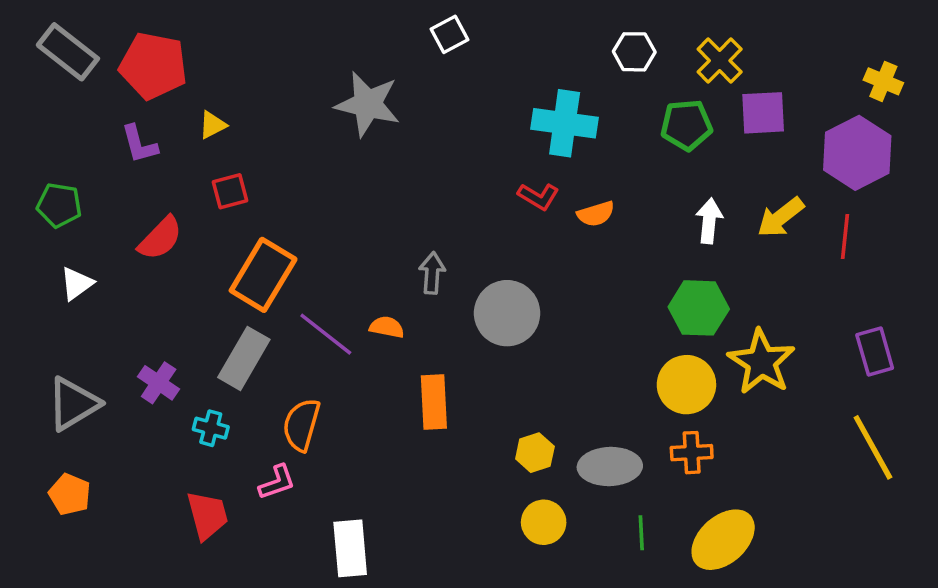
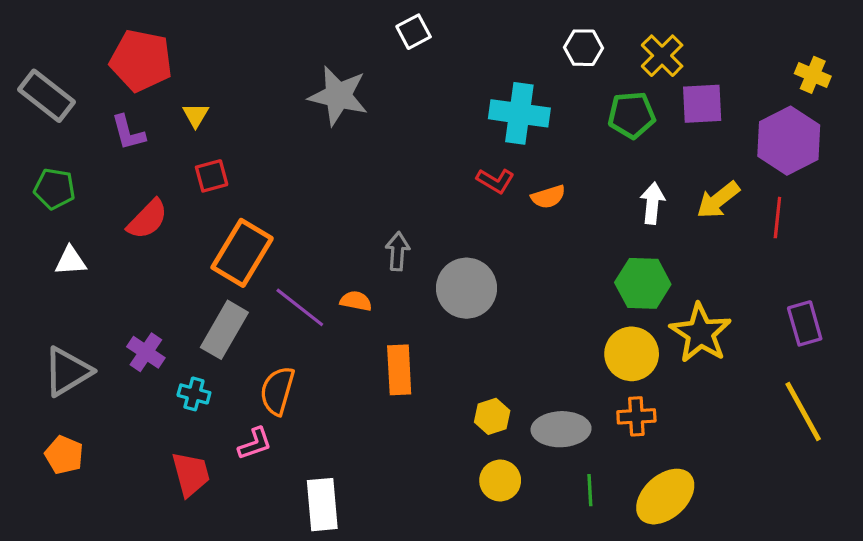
gray rectangle: (68, 52) -> (46, 96), moved
yellow triangle: (213, 125) -> (196, 115), turned -32
white triangle: (77, 284) -> (71, 261), turned 32

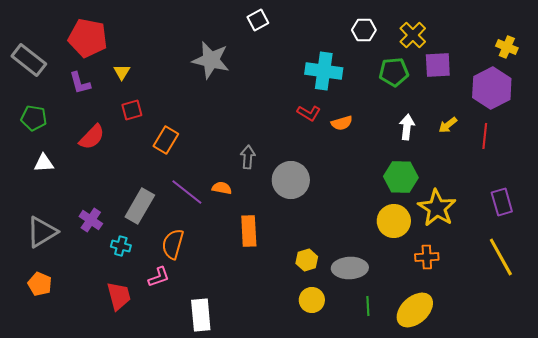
yellow arrow: (718, 200) -> (448, 125), size x0.7
orange rectangle: (242, 253) -> (166, 140), moved, size x0.7
orange cross: (636, 416) -> (427, 257), moved

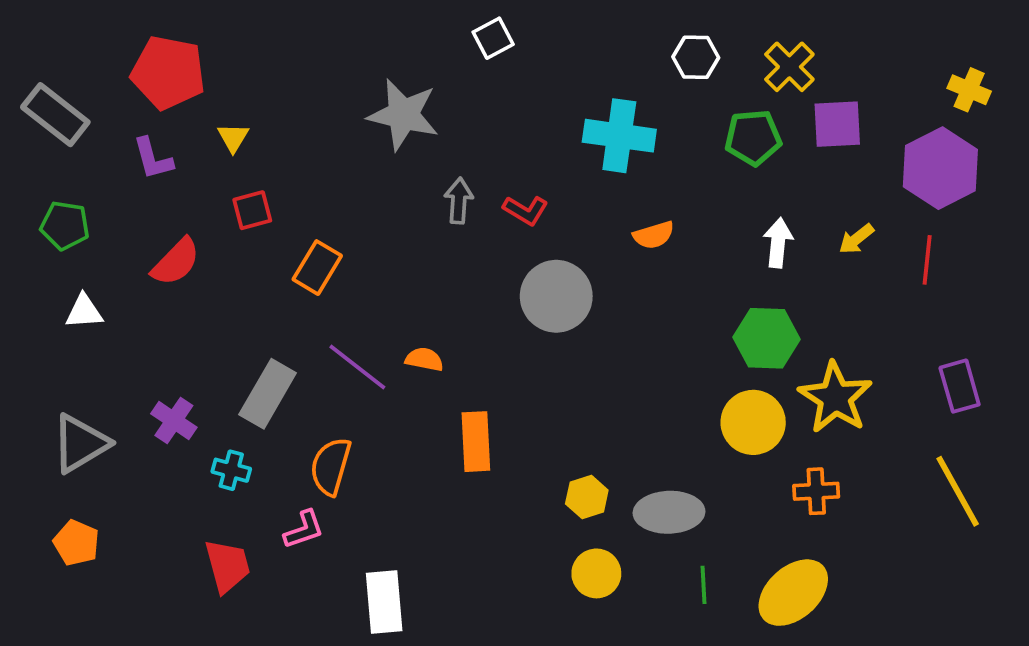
red L-shape: (309, 113) -> (526, 210), moved
gray arrow: (248, 157) -> (459, 201), moved
gray circle: (291, 180) -> (556, 296), moved

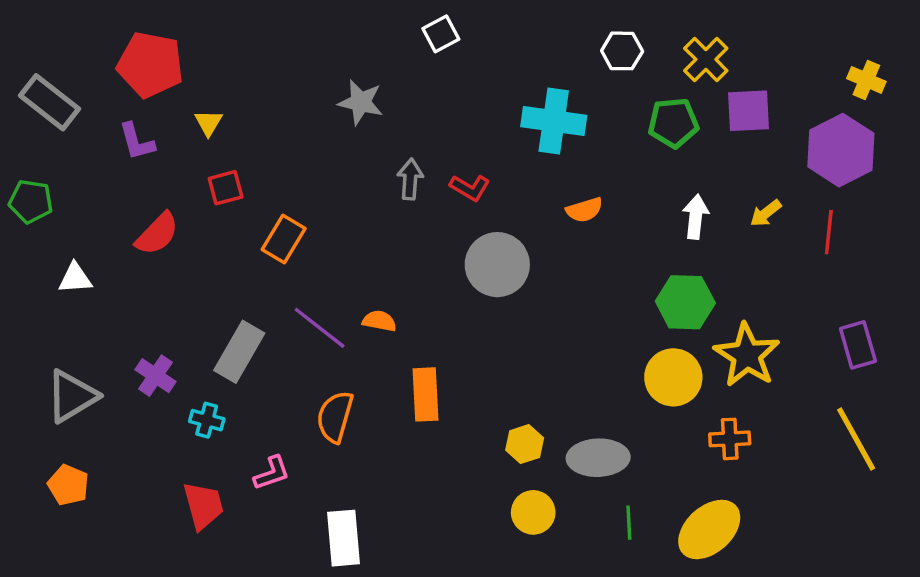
gray star: (403, 115) -> (361, 102), size x0.7
green pentagon: (65, 226) -> (31, 201), moved
orange semicircle: (331, 466) -> (335, 417), moved

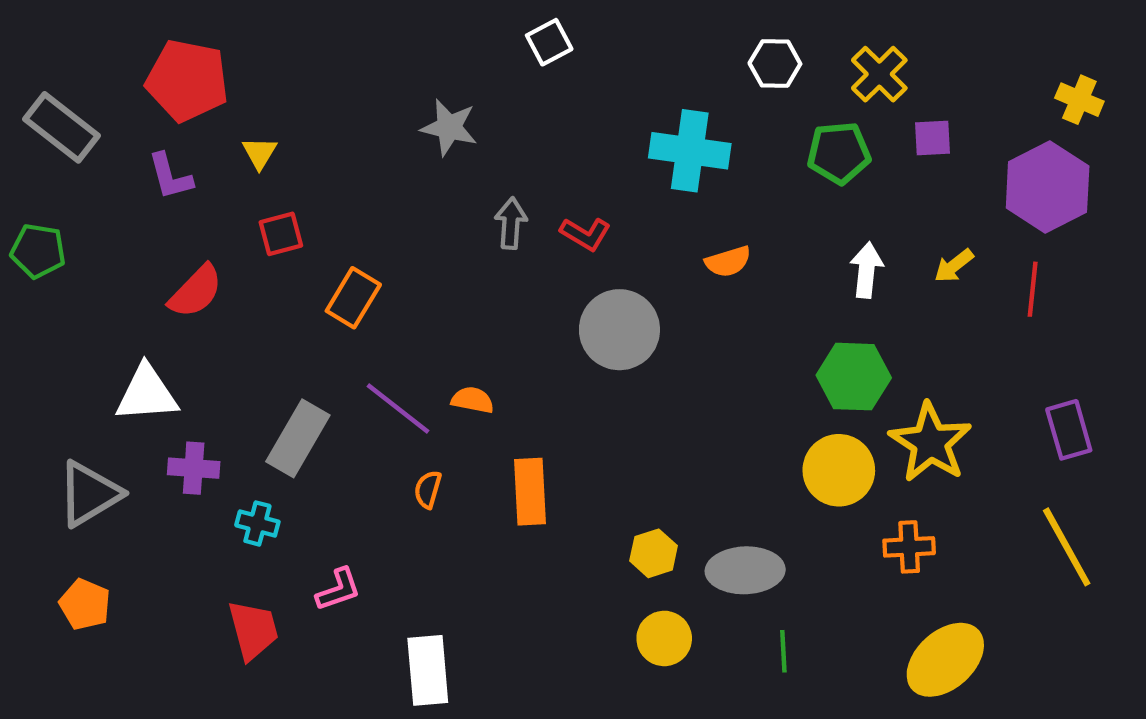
purple square: (749, 111) -> (933, 138), size x0.7
white triangle: (75, 278) -> (147, 394), moved, size x1.5
purple cross: (155, 376) -> (194, 468), turned -30
orange semicircle: (335, 417) -> (428, 489), moved, size x0.6
yellow ellipse: (709, 529) -> (945, 660), moved

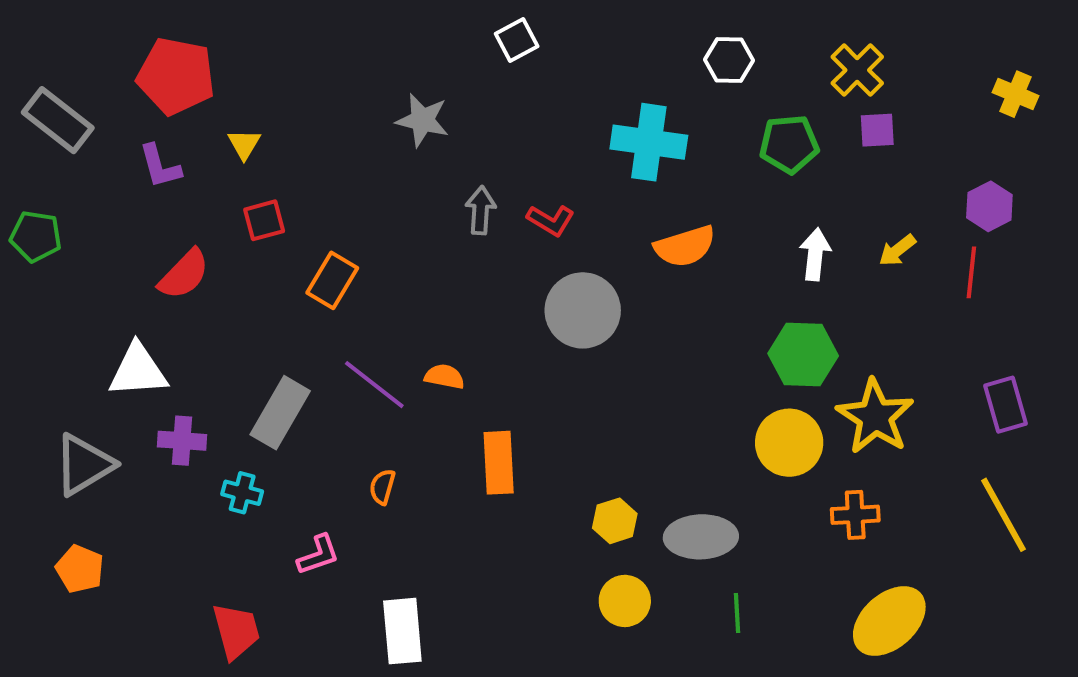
yellow cross: (879, 74) -> (857, 70), moved
purple hexagon: (1048, 187) -> (989, 206), moved, size x0.6
orange semicircle: (728, 262) -> (685, 246), size x1.4
orange semicircle: (428, 489) -> (382, 487), moved
red trapezoid: (253, 630) -> (236, 631), moved

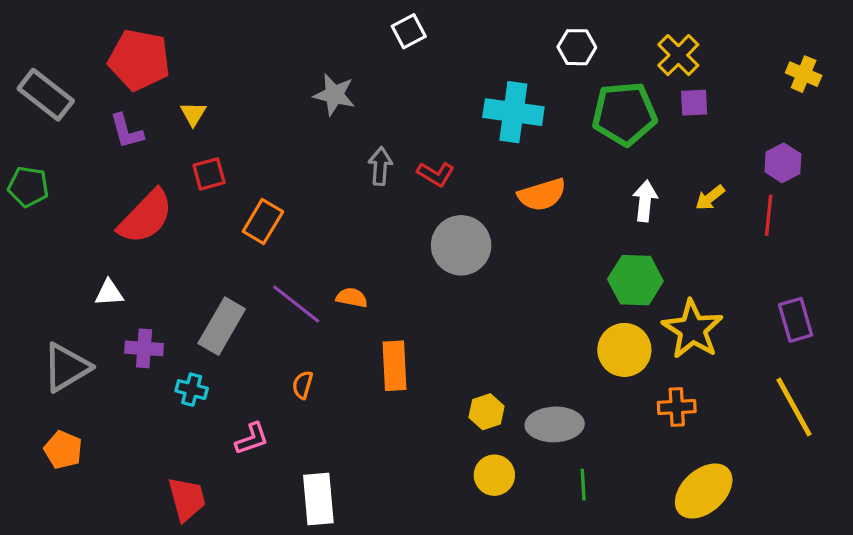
green pentagon: (789, 144) -> (624, 114), size x1.4
red semicircle: (184, 274) -> (146, 217), size x1.4
white triangle: (138, 371) -> (109, 293), size x0.6

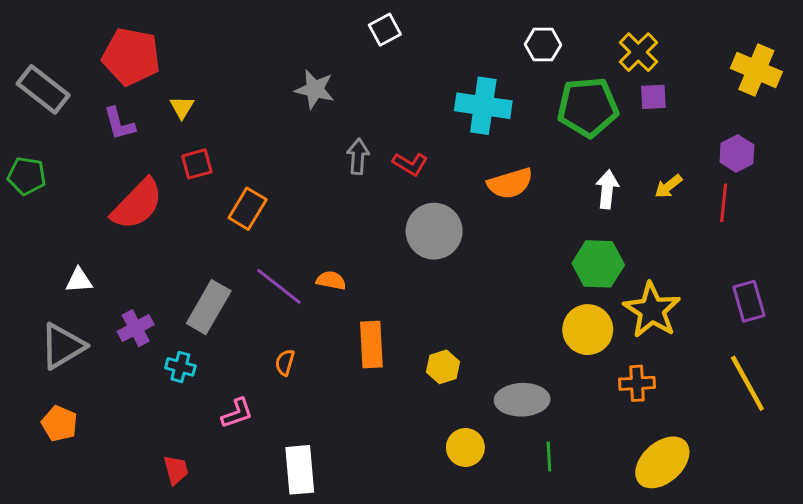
yellow cross: (804, 74) -> (756, 70), size x1.5
white triangle: (109, 293) -> (79, 280), moved
purple cross: (144, 348) -> (136, 328), turned -32
yellow hexagon: (486, 412) -> (443, 367), moved
red trapezoid: (187, 499) -> (176, 470), size x0.7

